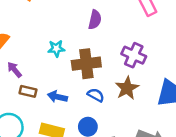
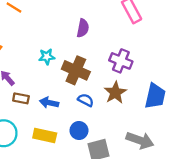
brown cross: (86, 64) -> (76, 70), turned 32

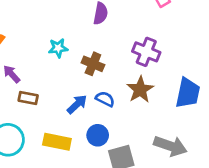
brown cross: (76, 70) -> (93, 64), size x0.7
blue arrow: (49, 103) -> (77, 104), moved, turned 126

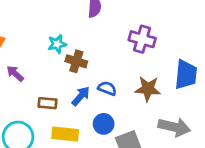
brown cross: (93, 64) -> (76, 61), moved
brown star: (140, 90) -> (148, 89), moved, turned -30
brown rectangle: (28, 98) -> (48, 103), moved

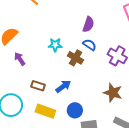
brown cross: (76, 61) -> (75, 58), moved
blue semicircle: (107, 88) -> (89, 45), moved

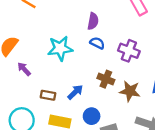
cyan star: (55, 45) -> (60, 48), size x1.6
brown cross: (75, 58) -> (106, 79), moved

